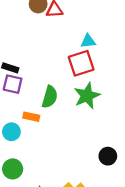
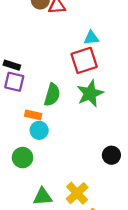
cyan circle: (11, 132) -> (39, 130), moved
green circle: (13, 169) -> (23, 158), moved

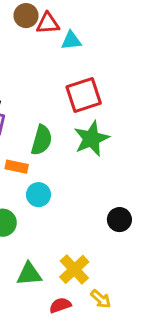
cyan triangle: (91, 38) -> (71, 40), moved
cyan circle: (39, 130) -> (38, 195), moved

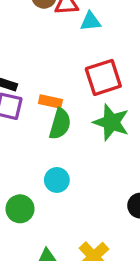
green star: (91, 139) -> (111, 122), turned -30
orange rectangle: (17, 167) -> (50, 101), moved

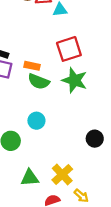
green semicircle: (60, 124) -> (39, 81), turned 95

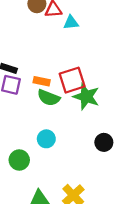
red square: (69, 49) -> (72, 80), moved
black circle: (95, 139) -> (104, 142), moved

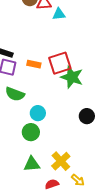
green semicircle: (49, 98) -> (15, 94), moved
green circle: (19, 160) -> (31, 132), moved

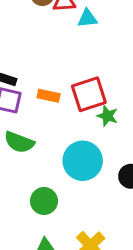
green star: (72, 77) -> (107, 116), size x0.6
cyan circle: (38, 113) -> (83, 161), moved, size x1.6

